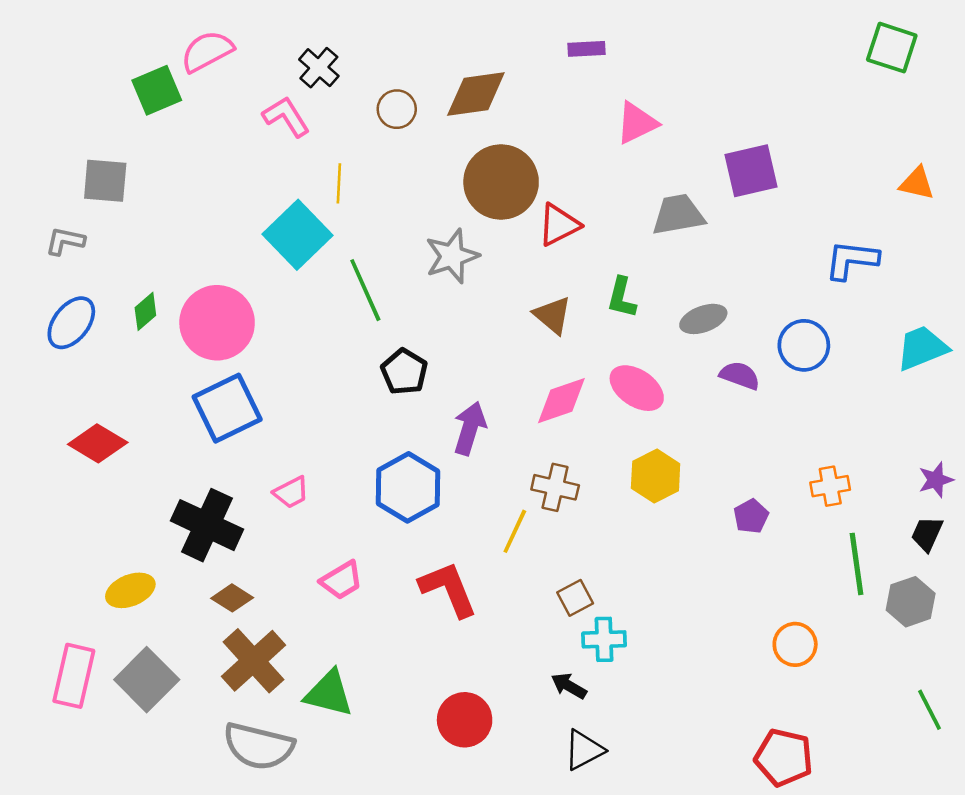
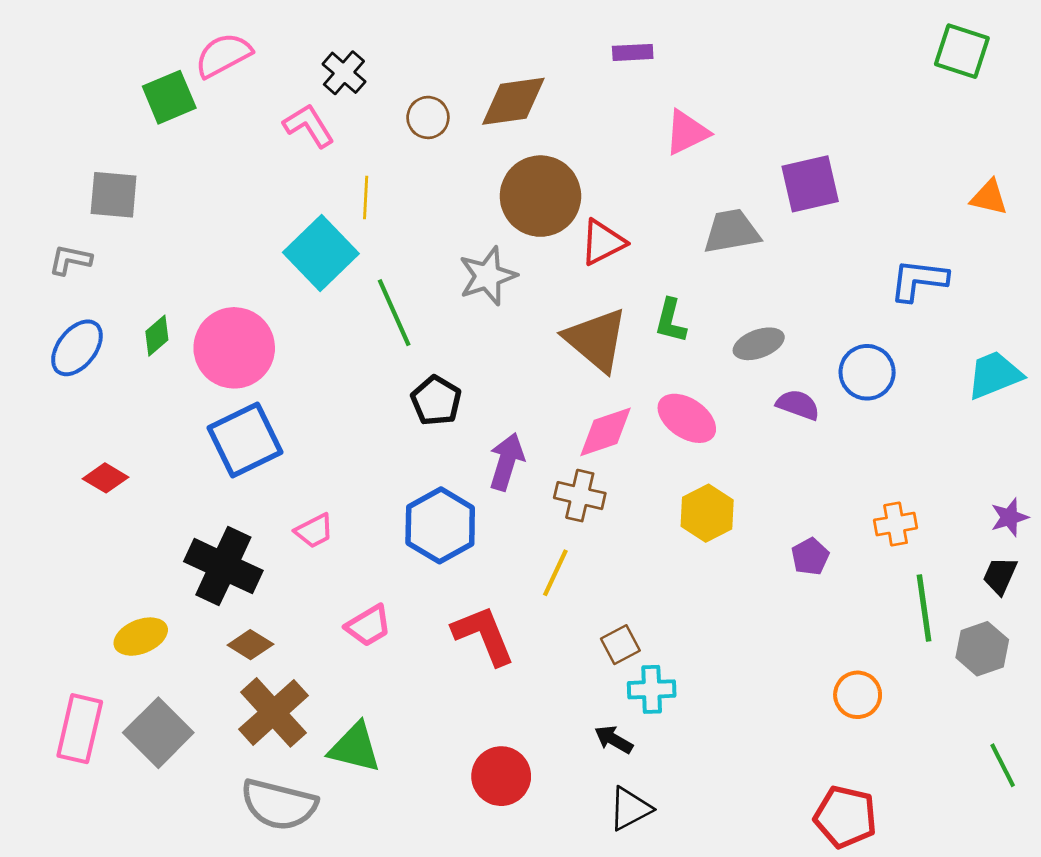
brown triangle: (553, 315) -> (596, 340), size x1.6
red diamond: (98, 443) -> (105, 478), size x0.7
brown cross: (555, 487) -> (580, 496), moved

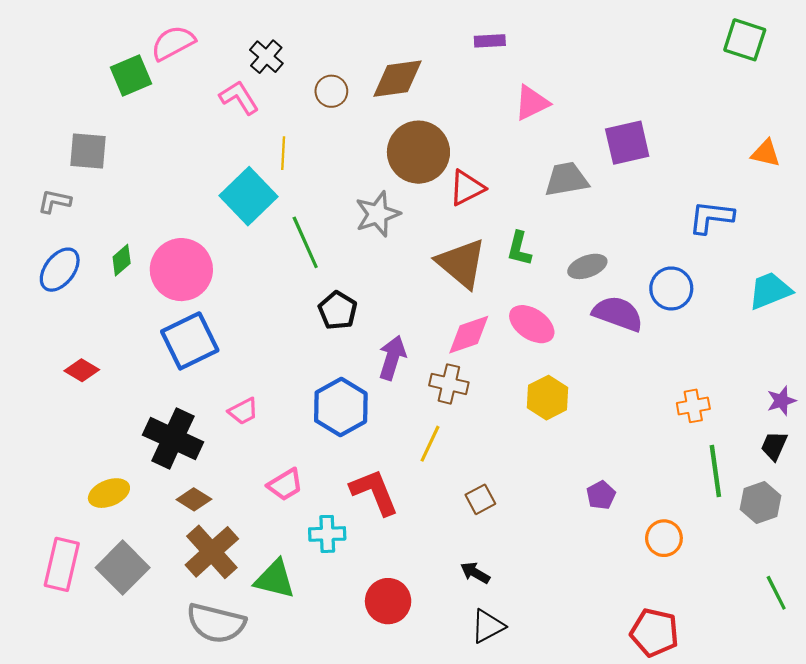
purple semicircle: (798, 405) -> (618, 314), size x1.5
purple pentagon: (810, 557) -> (601, 495), moved
cyan cross: (652, 689) -> (327, 534), moved

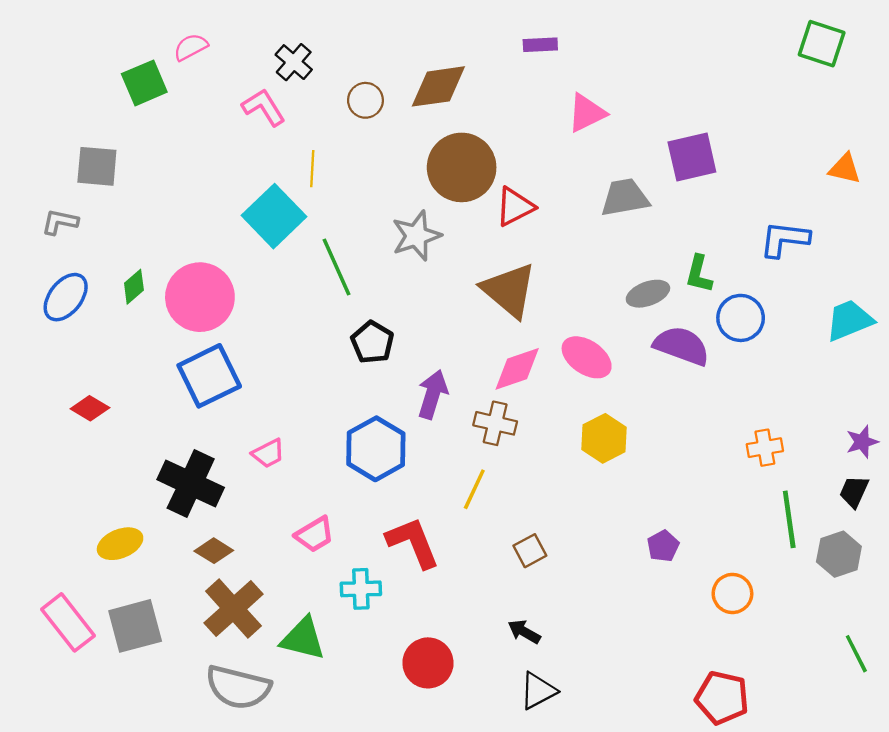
pink semicircle: (173, 43) -> (191, 47), size x0.7
green L-shape: (519, 249) -> (699, 274), moved
pink rectangle: (62, 564) -> (68, 622), turned -51
gray square: (123, 568) -> (135, 626), turned 30

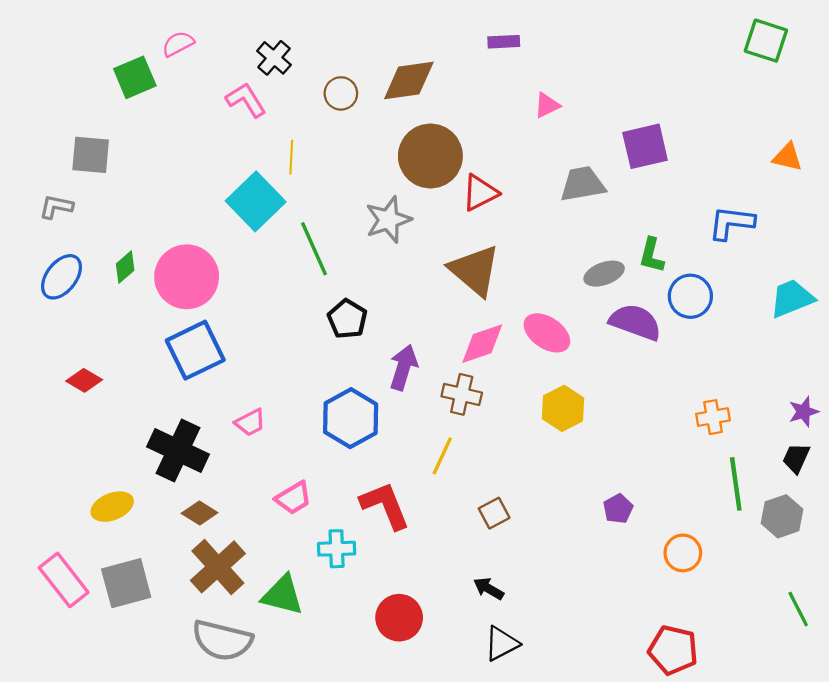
pink triangle: (587, 113) -> (547, 105), size x0.7

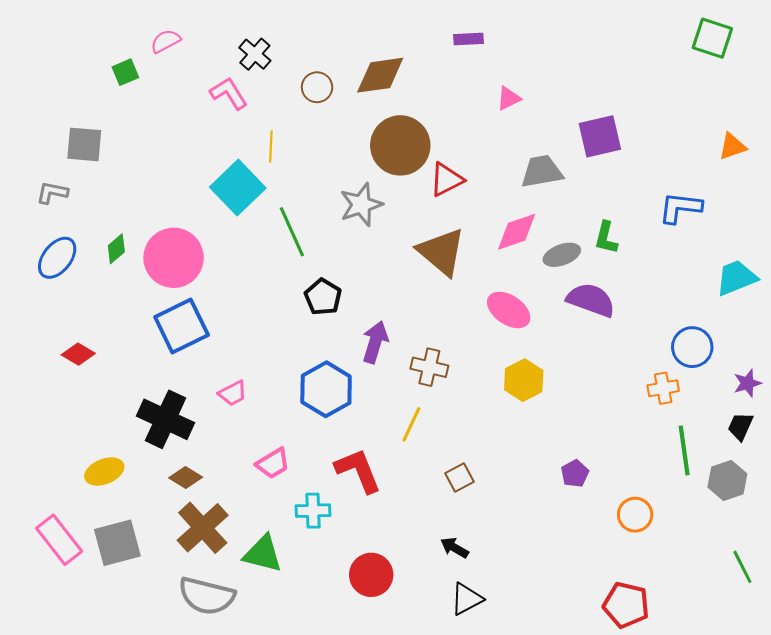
green square: (135, 77) -> (125, 72), size x0.7
orange triangle: (787, 157) -> (732, 146), turned -32
blue circle: (690, 296) -> (692, 347), moved
pink diamond: (482, 344) -> (517, 232), moved

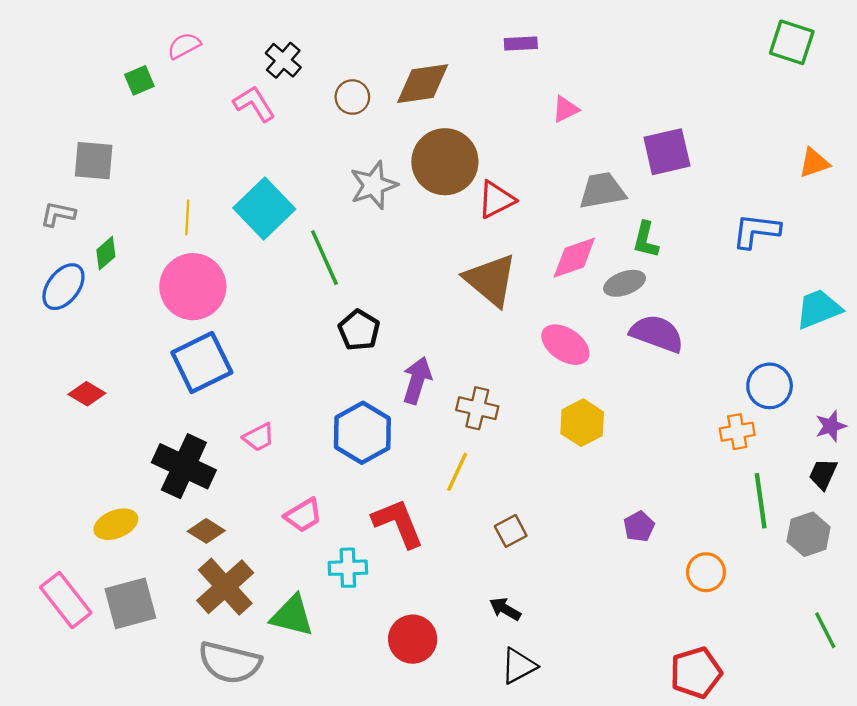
yellow line: (271, 146) -> (187, 217), moved
gray star: (361, 205) -> (374, 185), moved
green L-shape: (606, 238) -> (646, 240), moved
green diamond: (116, 249) -> (106, 253), moved
red pentagon: (626, 605) -> (696, 673), turned -30

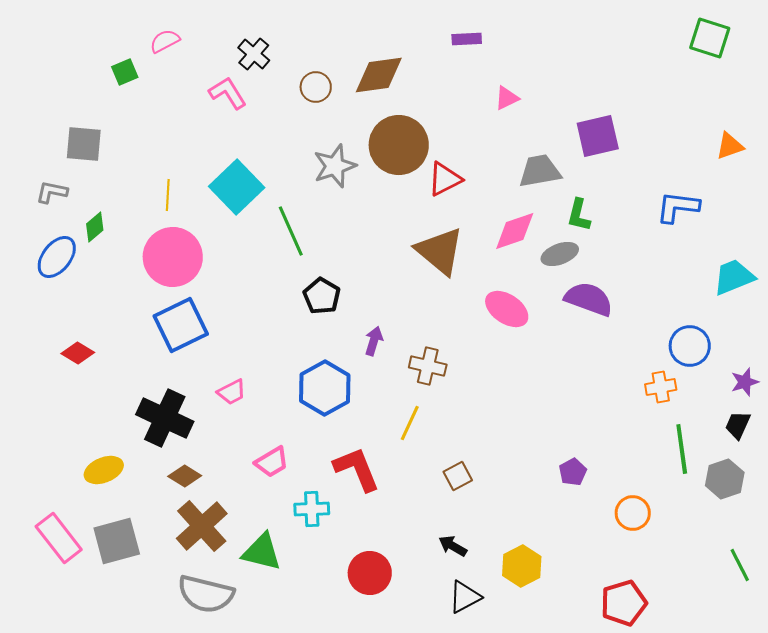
purple arrow: (417, 380) -> (374, 341), size x0.7
yellow hexagon: (582, 423) -> (522, 566), moved

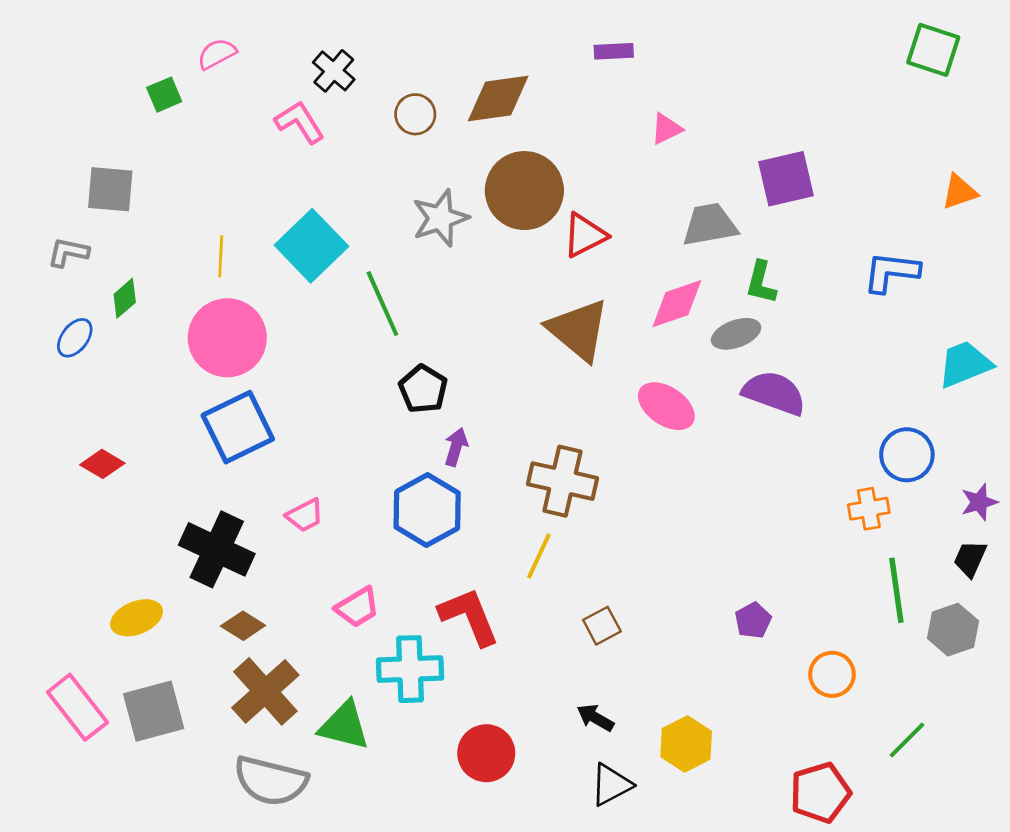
blue ellipse: (57, 257) -> (75, 338), size x0.7
purple arrow: (374, 341) -> (456, 447), moved
brown cross: (428, 366) -> (563, 481), size x1.4
cyan cross: (312, 509) -> (410, 669), size x1.4
green line: (740, 565) -> (907, 740), moved, turned 72

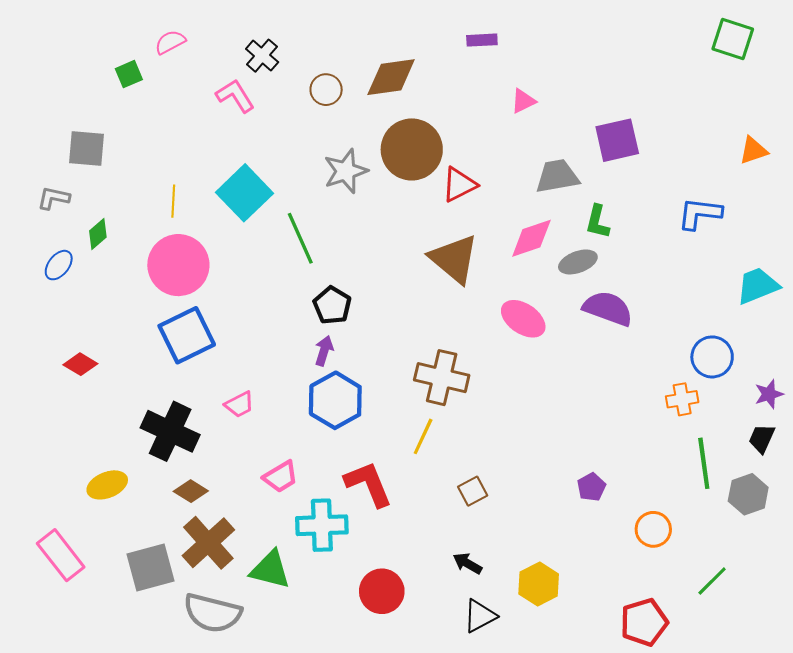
purple arrow: (456, 447) -> (324, 351), moved
gray square: (154, 711) -> (151, 568), moved

